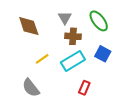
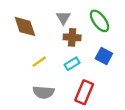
cyan rectangle: (73, 61) -> (72, 64), size x0.6
gray semicircle: (31, 88) -> (44, 92), moved, turned -48
red rectangle: (84, 88) -> (84, 92), size x1.5

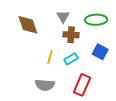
green ellipse: (99, 21) -> (96, 20), turned -55
yellow line: (39, 62) -> (50, 57), moved, turned -40

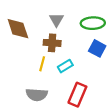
brown cross: (71, 35) -> (52, 43), moved
blue square: (100, 52) -> (97, 48), moved

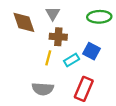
gray triangle: (56, 20) -> (53, 13), moved
blue square: (97, 48) -> (92, 51), moved

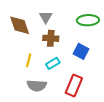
yellow line: (48, 58) -> (29, 60), moved
cyan rectangle: (72, 60) -> (53, 63), moved

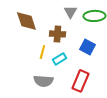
gray triangle: (46, 17) -> (70, 12), moved
yellow line: (29, 60) -> (42, 52), moved

